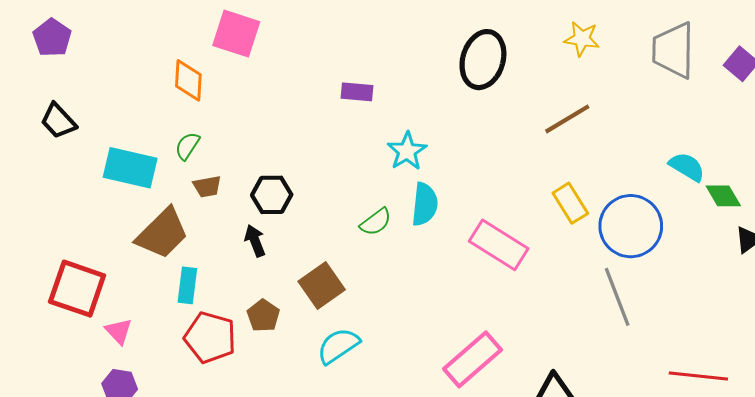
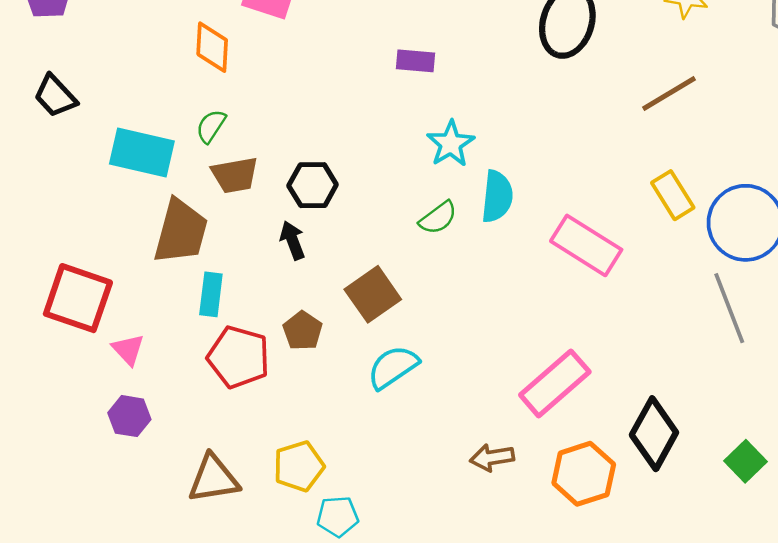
cyan star: (407, 151) -> (451, 144), moved
brown trapezoid: (207, 187) -> (235, 175), size x1.4
brown trapezoid: (162, 233) -> (181, 232), turned -30

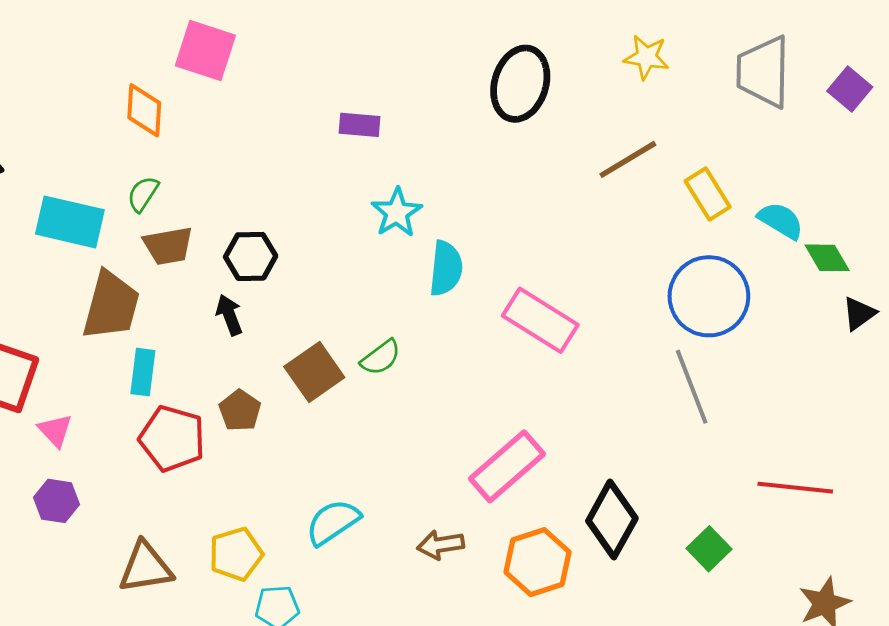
yellow rectangle: (673, 195) -> (708, 194), moved
green semicircle: (438, 218) -> (381, 357), moved
cyan semicircle: (393, 367) -> (333, 522), moved

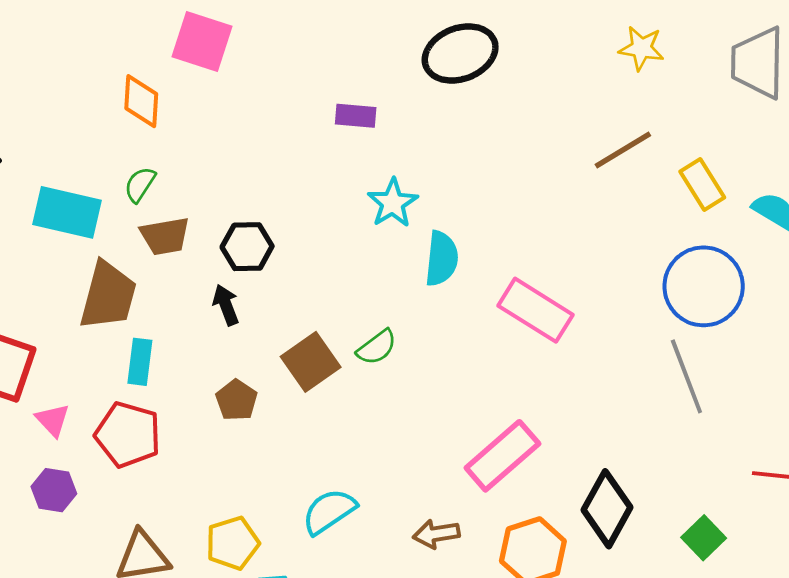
black ellipse: (520, 84) -> (460, 53), moved, turned 52
red pentagon: (172, 438) -> (128, 435), moved

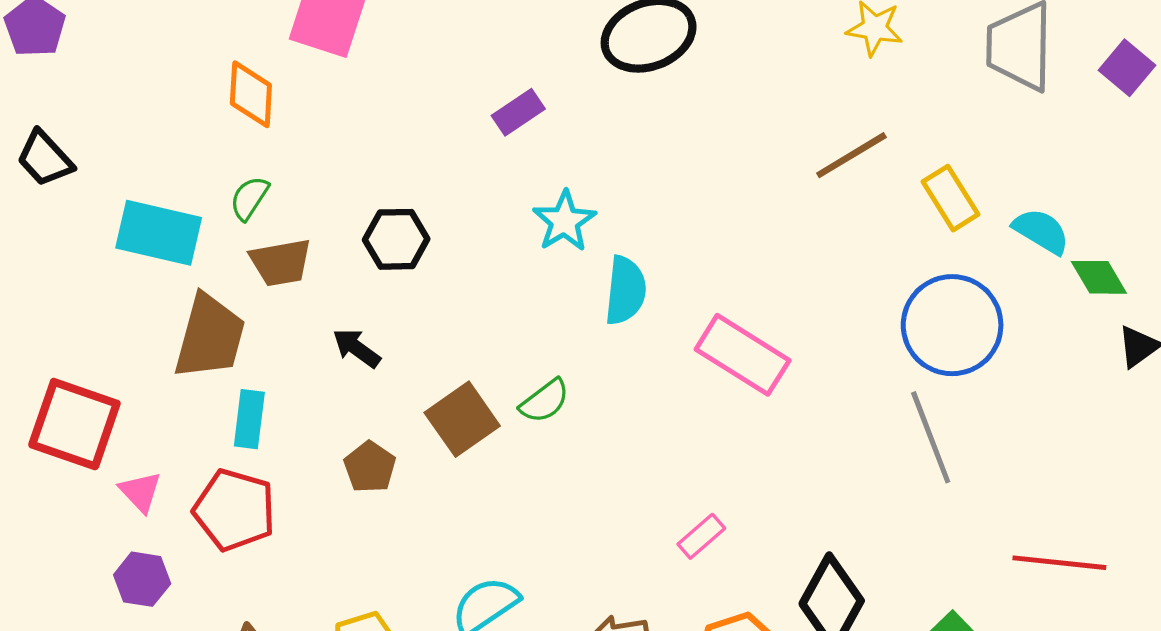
purple rectangle: (356, 116) -> (518, 112), turned -39
black hexagon: (247, 247) -> (396, 239), moved
black arrow: (226, 305) -> (357, 348), turned -33
pink rectangle: (502, 456) -> (701, 536), size x0.5

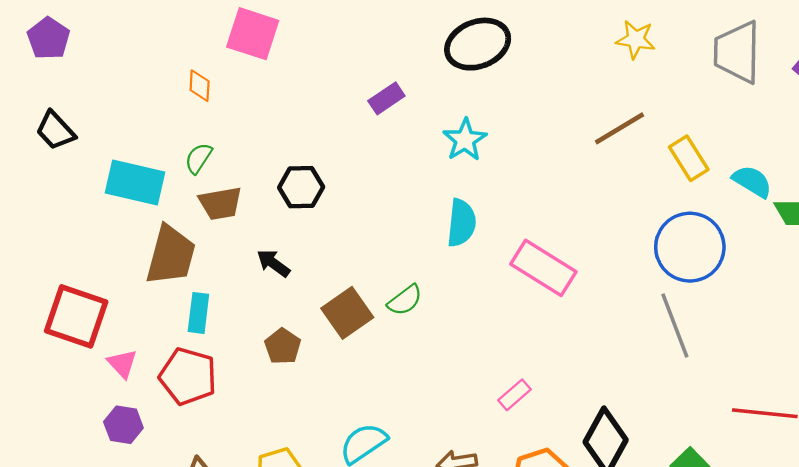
orange diamond: (251, 94) -> (200, 86), size x0.7
cyan star: (564, 221) -> (465, 140), moved

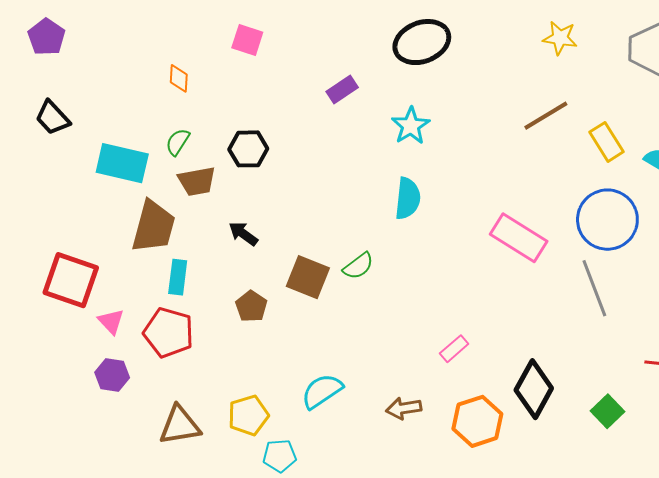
pink square: (253, 34) -> (247, 40), moved, size x0.7
black hexagon: (301, 187) -> (248, 149), moved
pink rectangle: (543, 268) -> (519, 238), moved
brown square: (347, 313) -> (308, 277), turned -33

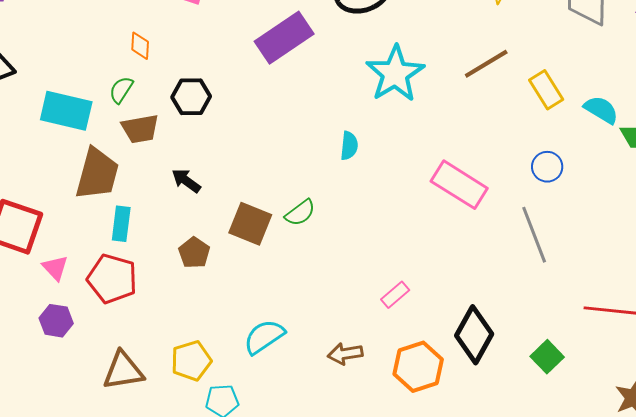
orange diamond: (179, 78) -> (140, 46), moved
purple rectangle: (342, 89) -> (284, 38), size x1.8
cyan star: (411, 126) -> (395, 74), moved, size x1.5
cyan semicircle: (408, 198) -> (349, 146), size x0.7
blue circle: (607, 220) -> (547, 167), size x0.5

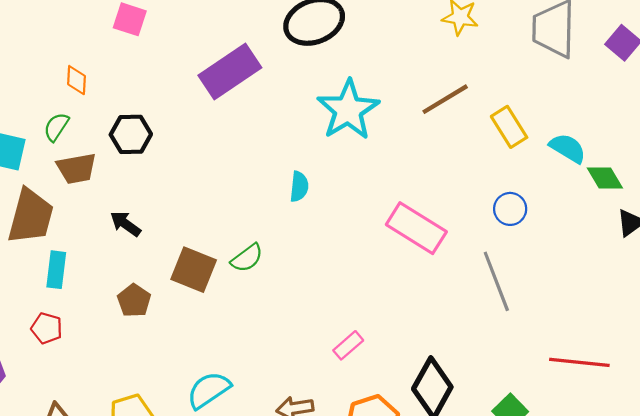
red pentagon: (112, 279) -> (47, 328), size x0.6

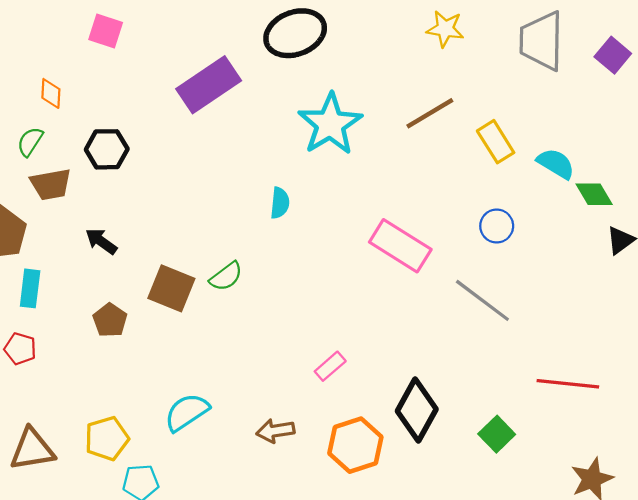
gray line: (496, 281) -> (482, 300), turned -32

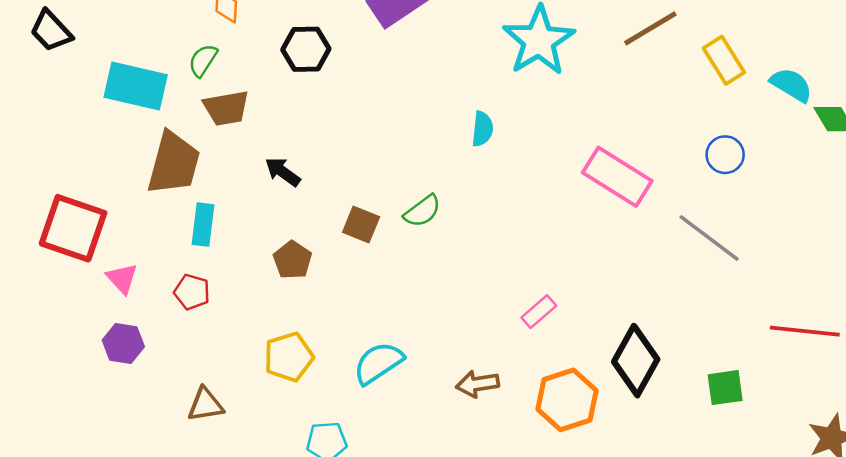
black hexagon: (107, 149) -> (306, 49), moved
brown square: (171, 288) -> (361, 225), size x0.7
green square: (497, 434) -> (725, 388), turned 36
yellow pentagon: (107, 439) -> (289, 357), moved
brown triangle: (32, 449) -> (205, 405), size x0.7

